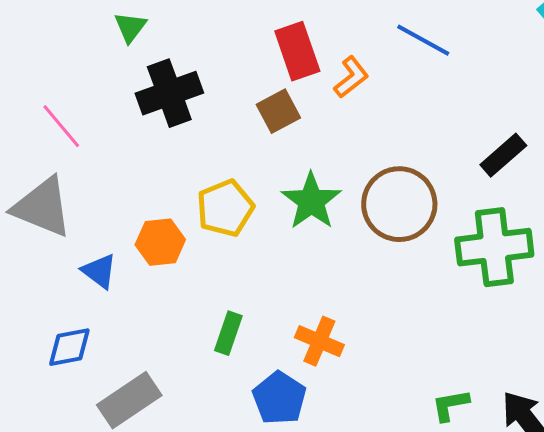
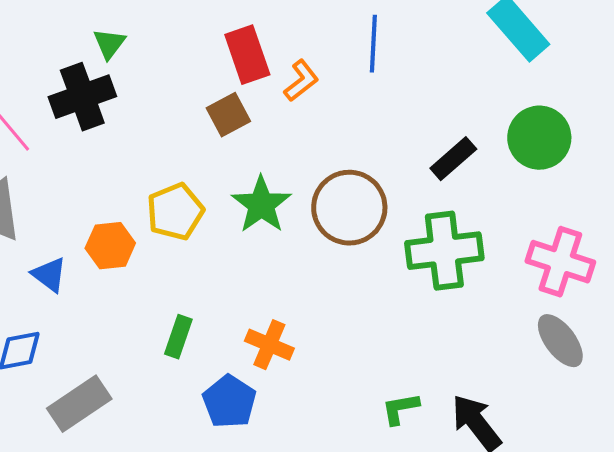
green triangle: (130, 27) -> (109, 44), moved
blue line: (423, 40) -> (373, 44), turned 64
black cross: (169, 93) -> (82, 97), moved

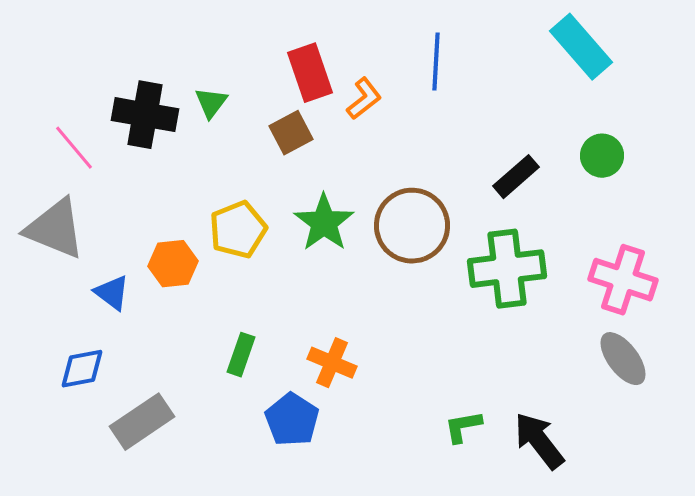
green triangle: (109, 44) -> (211, 103), moved
black cross: (82, 97) -> (145, 115), turned 30
green circle: (539, 138) -> (602, 156), size x0.7

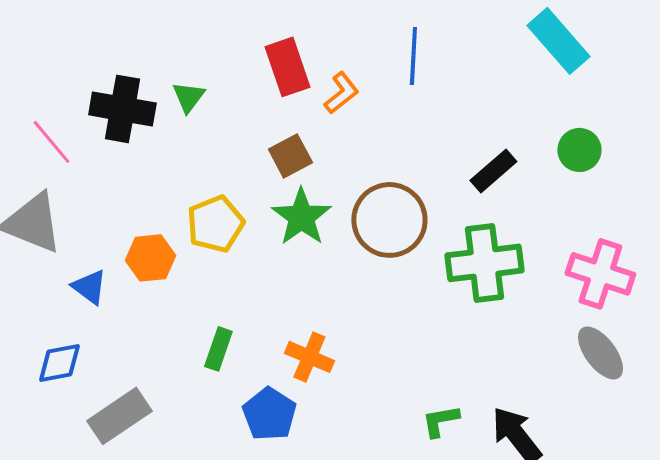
brown square: (291, 133) -> (290, 156), moved

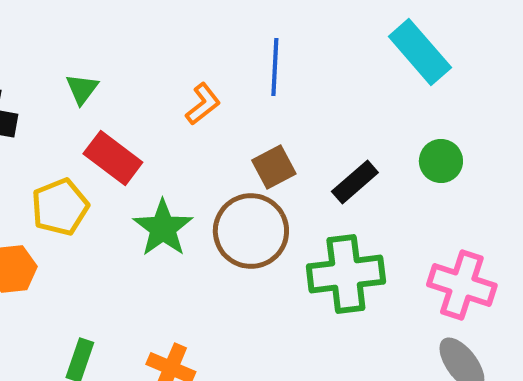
red rectangle: (287, 67) -> (113, 158), moved, turned -34
green triangle: (188, 97) -> (82, 89), moved
brown square: (290, 156) -> (274, 167), moved
yellow pentagon: (215, 224) -> (60, 207), moved

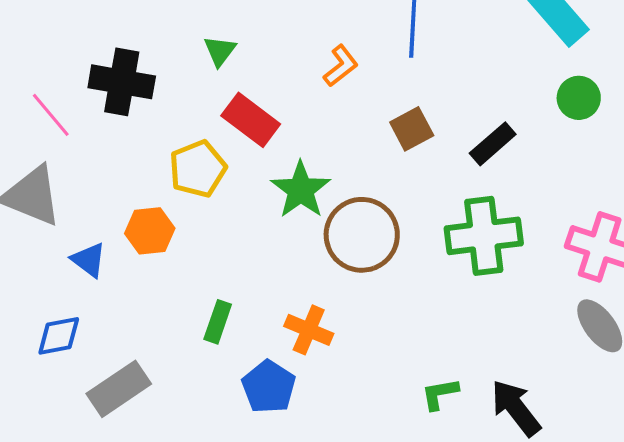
green circle: (441, 161) -> (579, 98), moved
brown circle: (251, 231) -> (362, 235), moved

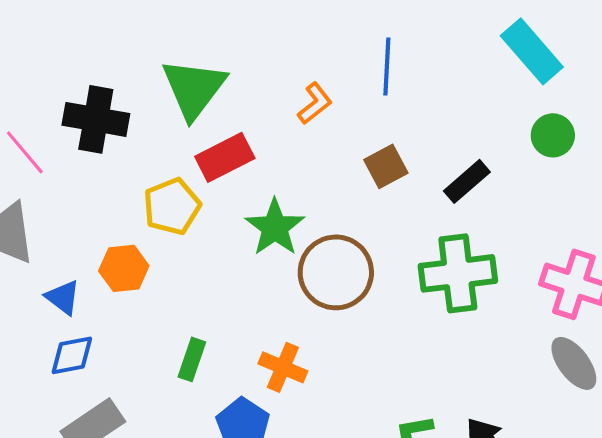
green triangle: (220, 51) -> (194, 88), size x2.0
red rectangle: (251, 120) -> (225, 157), turned -64
blue diamond: (59, 336) -> (72, 355), moved

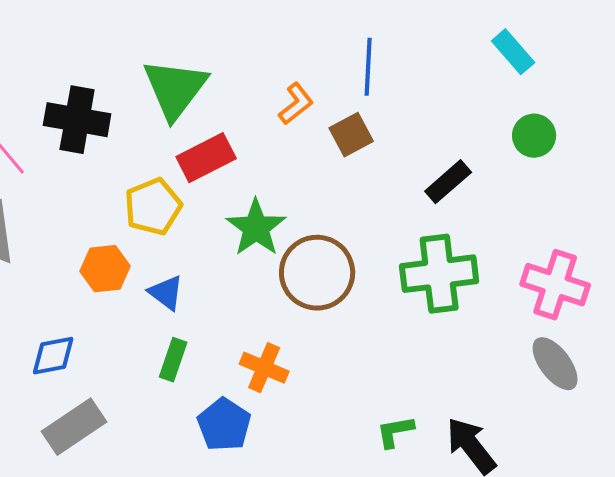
cyan rectangle: (532, 51) -> (513, 52), size x0.7
brown square: (386, 166) -> (351, 135), moved
blue triangle: (63, 297) -> (166, 293), moved

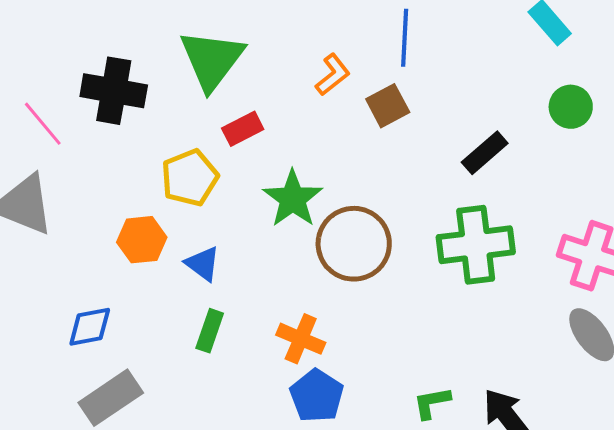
red rectangle: (206, 158) -> (243, 129), size x0.7
blue pentagon: (224, 425) -> (317, 396), moved

